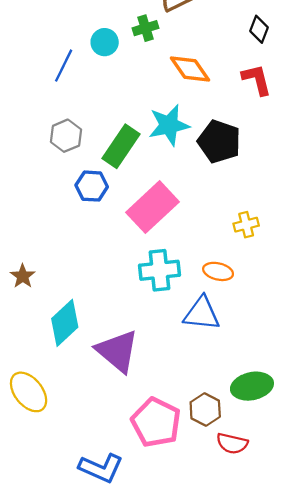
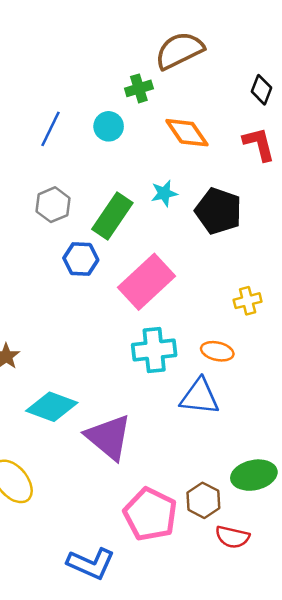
cyan circle: (105, 42) -> (109, 126), moved
cyan star: (169, 125) -> (164, 193), size x0.6
cyan diamond: (65, 323) -> (52, 407), turned 63

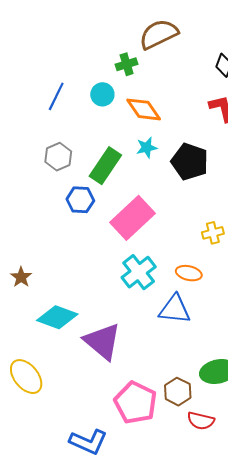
orange diamond: (187, 133) -> (144, 109), moved
cyan cross: (154, 350) -> (139, 272), turned -32

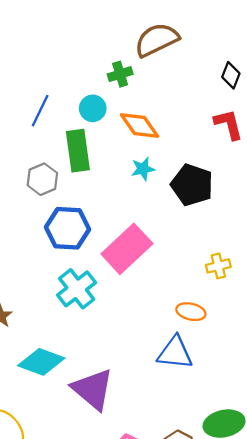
green rectangle: (105, 166) -> (78, 151), moved, turned -42
blue hexagon: (80, 200) -> (68, 228), size x1.4
cyan cross: (139, 272) -> (77, 289), moved

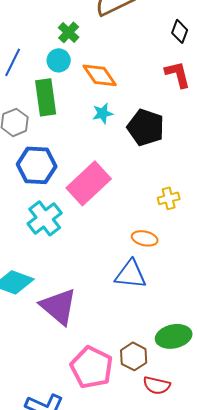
green cross: (120, 74) -> (69, 32), moved, turned -30

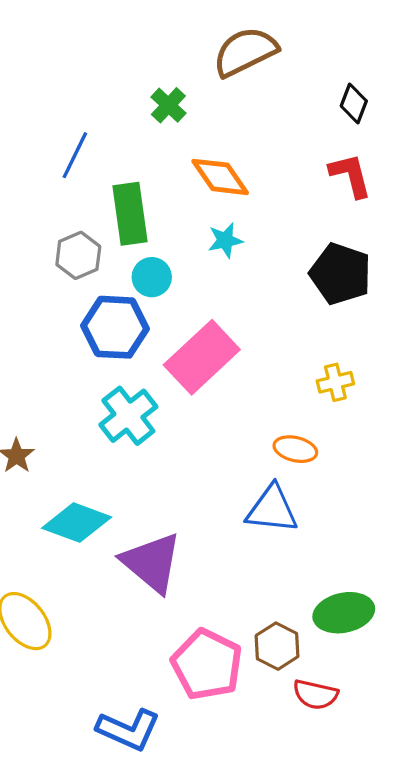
cyan circle: (59, 60) -> (152, 277), moved
black pentagon: (146, 127) -> (340, 274), moved

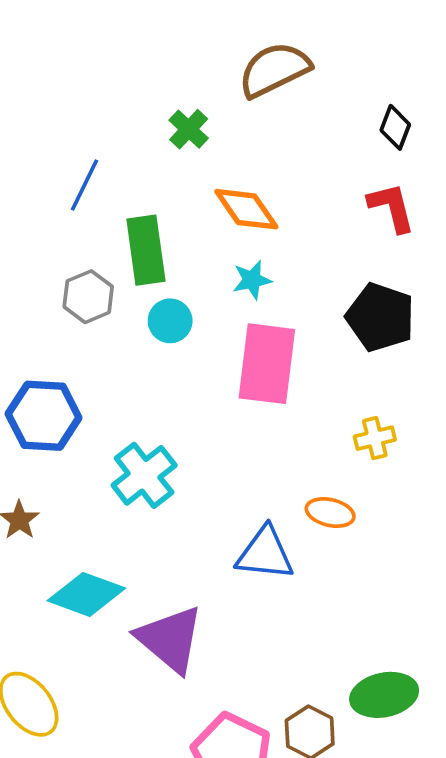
blue hexagon: (115, 327) -> (44, 416), moved
pink rectangle: (202, 357) -> (267, 364), moved, turned -40
blue triangle: (272, 509) -> (265, 553), moved

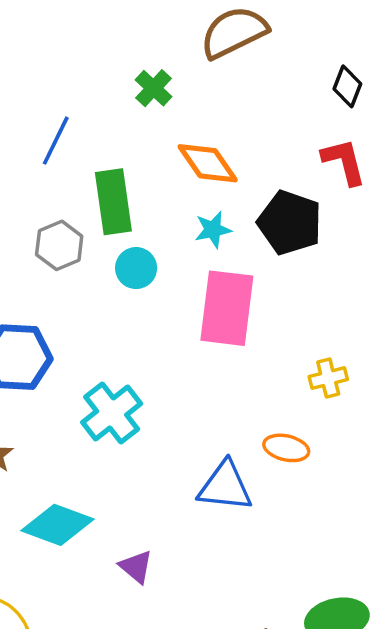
black pentagon: (380, 317) -> (290, 223), moved
purple triangle: (170, 639) -> (136, 567), size x0.5

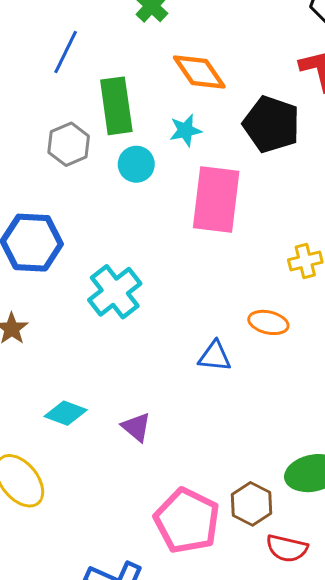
cyan star: (213, 230) -> (185, 130), moved
blue triangle: (225, 486) -> (215, 356), size x0.7
cyan diamond: (57, 525) -> (66, 413), moved, size x0.7

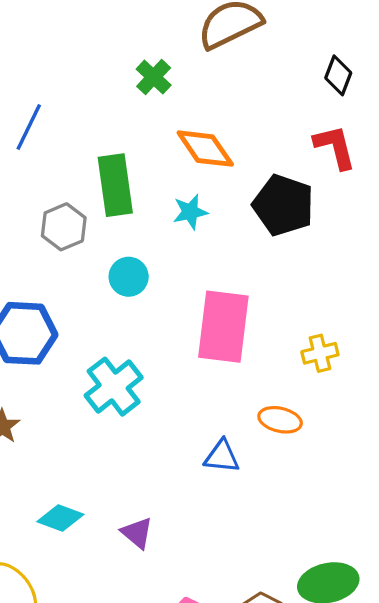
blue line: (66, 52) -> (29, 127), moved
cyan circle: (136, 164) -> (129, 277), moved
pink rectangle: (216, 200) -> (223, 327), moved

